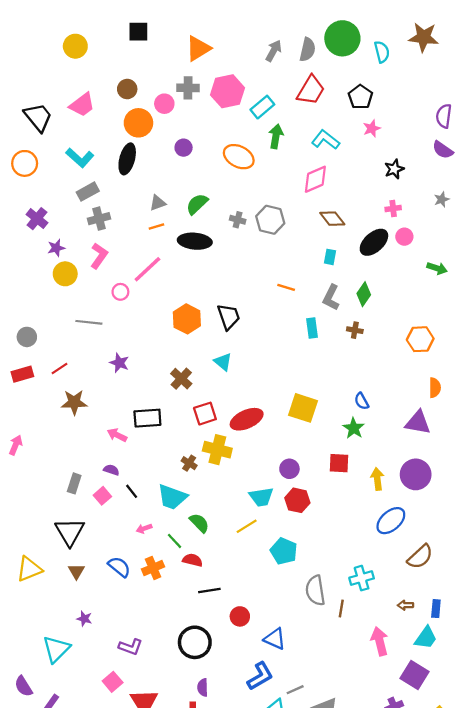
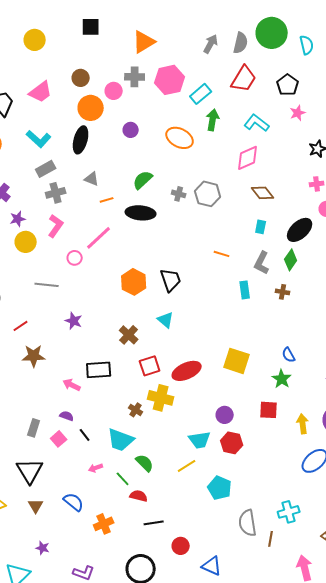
gray triangle: (158, 203) -> (92, 179), moved, turned 42
black ellipse: (374, 242) -> (300, 230), moved
orange cross: (153, 568) -> (104, 524), moved

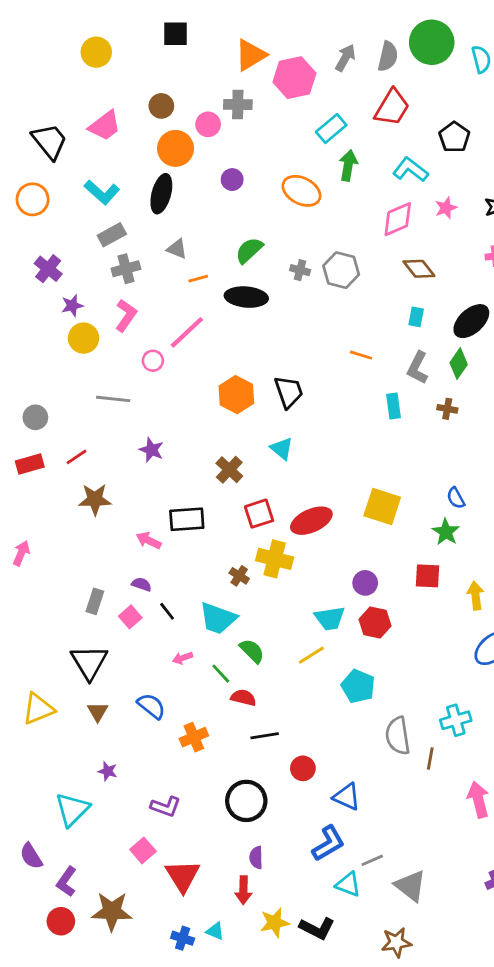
pink hexagon: (170, 80) -> (294, 78), moved
black pentagon: (288, 85) -> (454, 137), moved
pink star: (298, 113) -> (446, 208), moved

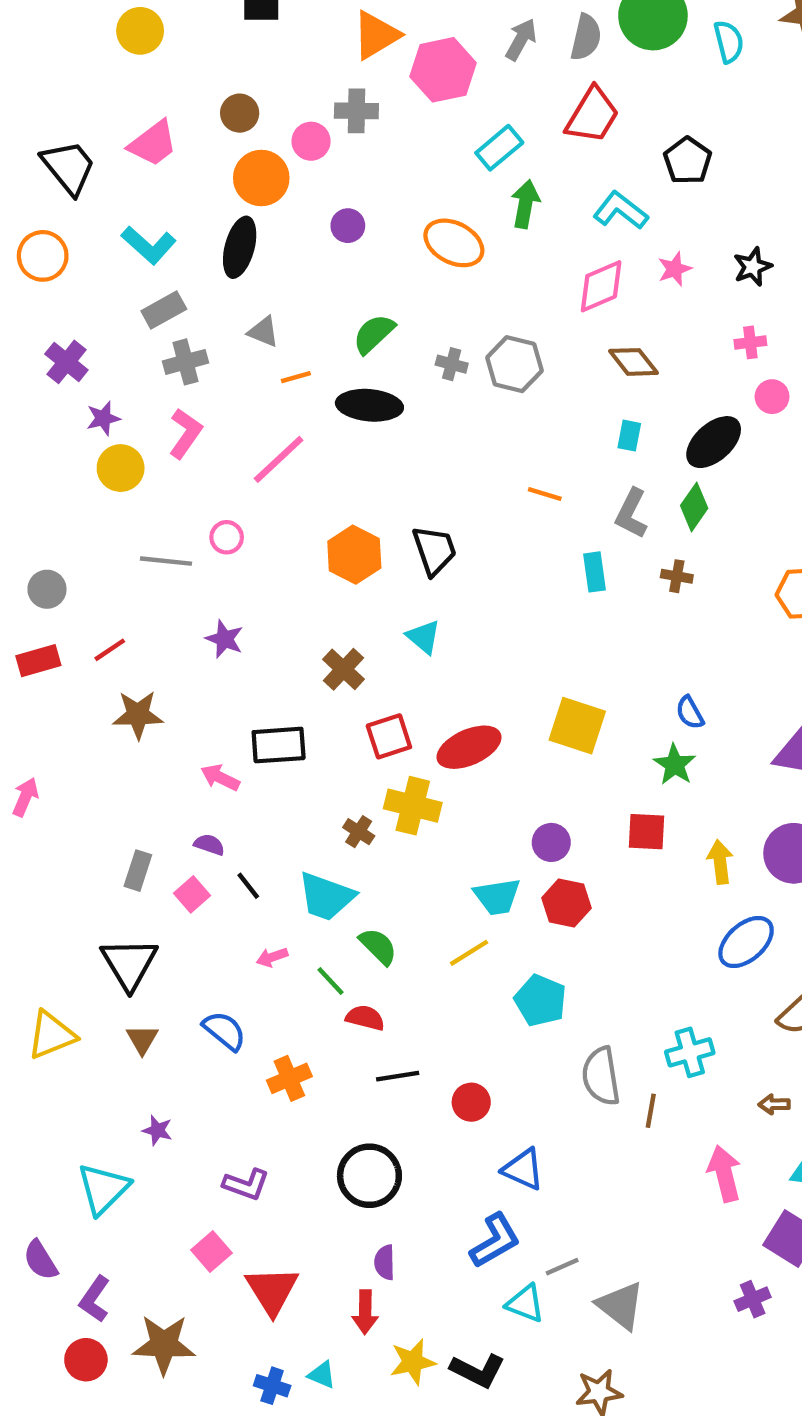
pink circle: (153, 361) -> (227, 537), moved
red circle: (303, 768) -> (471, 1102), moved

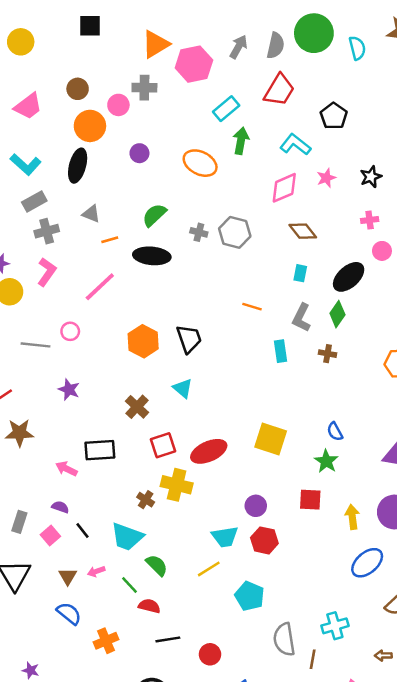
brown triangle: (142, 1039) -> (68, 576), moved

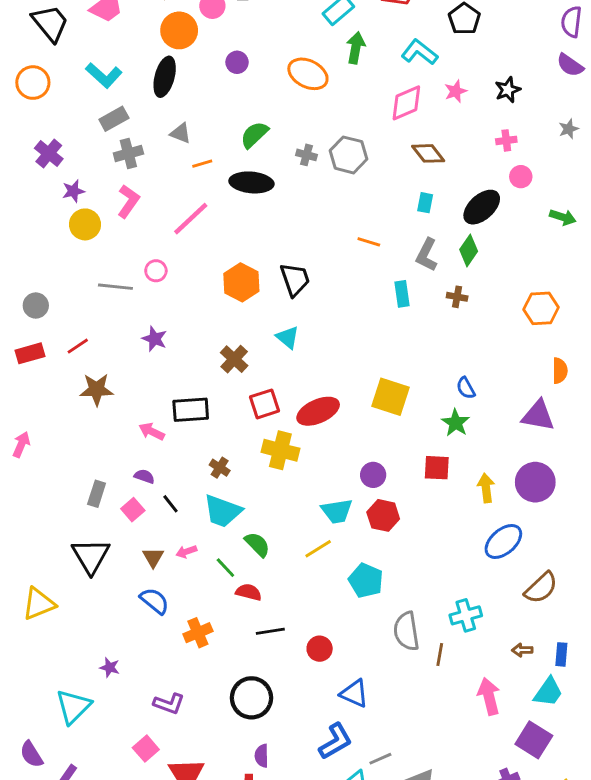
brown cross: (146, 500) -> (220, 468), moved

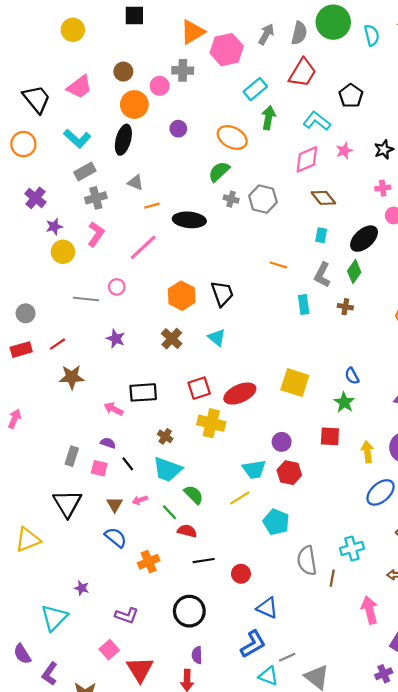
green semicircle: (254, 135) -> (219, 172), moved
brown cross: (234, 359) -> (172, 339), moved
pink square: (133, 510) -> (99, 468), turned -35

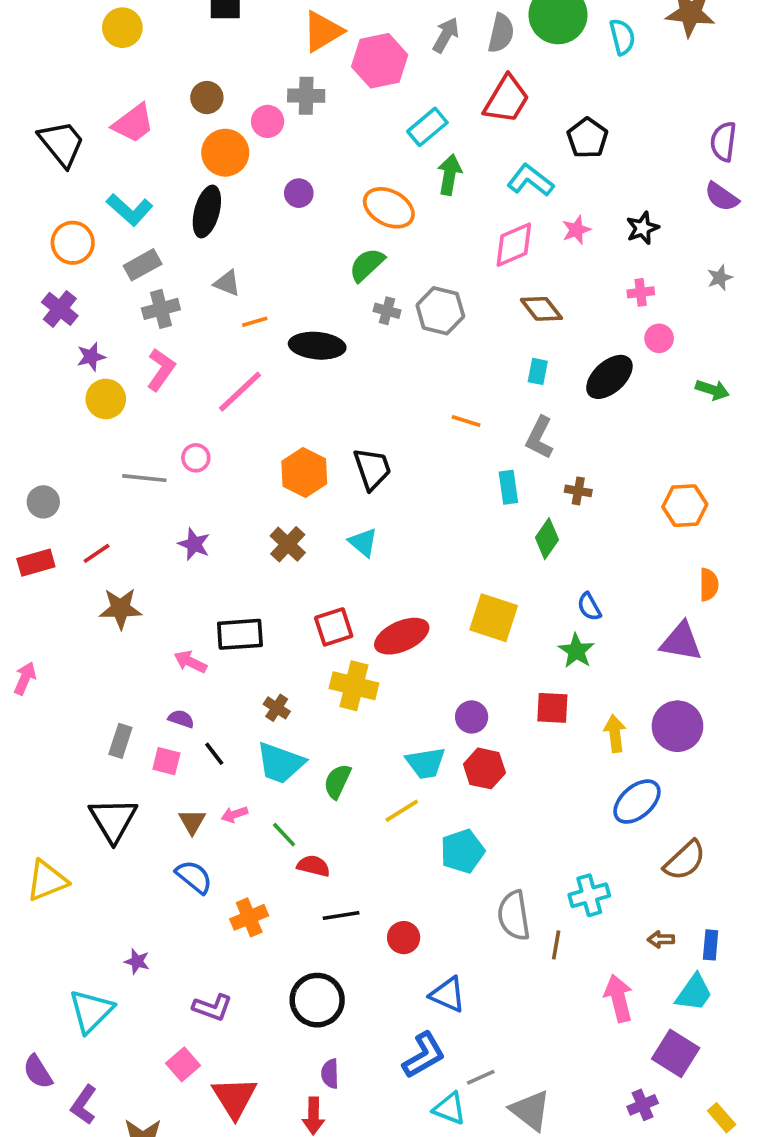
orange circle: (23, 144) -> (73, 243), moved
green diamond: (354, 272) -> (547, 539), moved
green semicircle: (194, 495) -> (337, 781), moved, turned -110
cyan pentagon: (276, 522) -> (462, 851), turned 30

